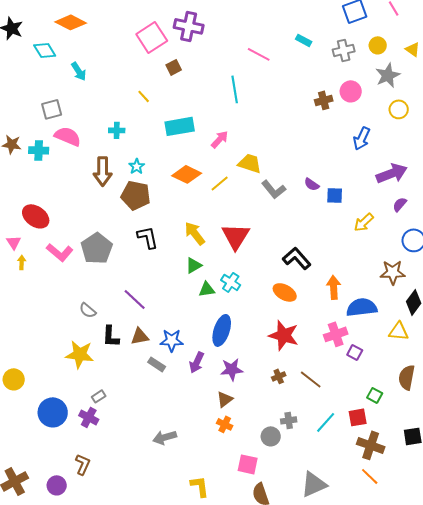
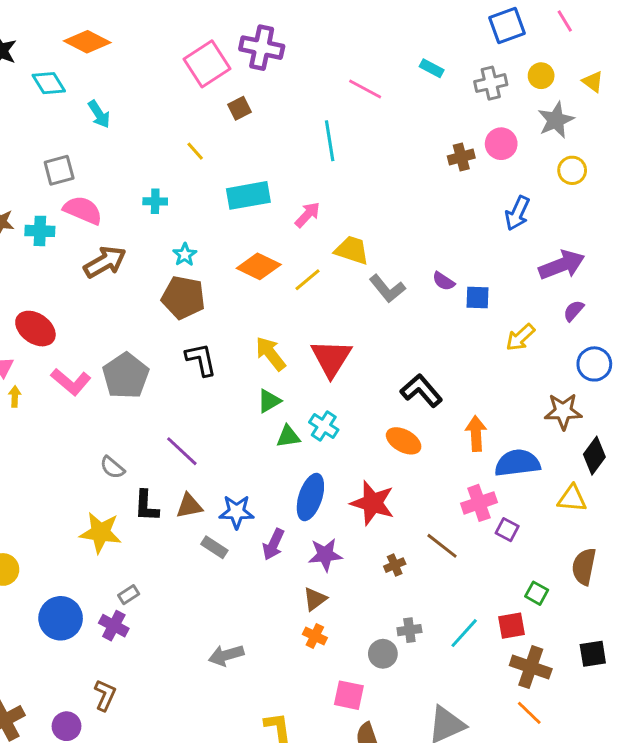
brown arrow: (103, 171) -> (105, 262), moved, turned -120
red star: (284, 335) -> (373, 503), moved
brown line: (311, 379) -> (442, 546), moved

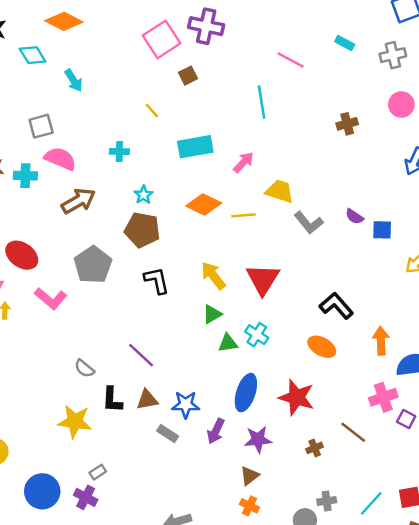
brown cross: (461, 157) -> (347, 124), moved
yellow line: (307, 280) -> (243, 215), turned 35
gray pentagon: (126, 376) -> (93, 265), moved

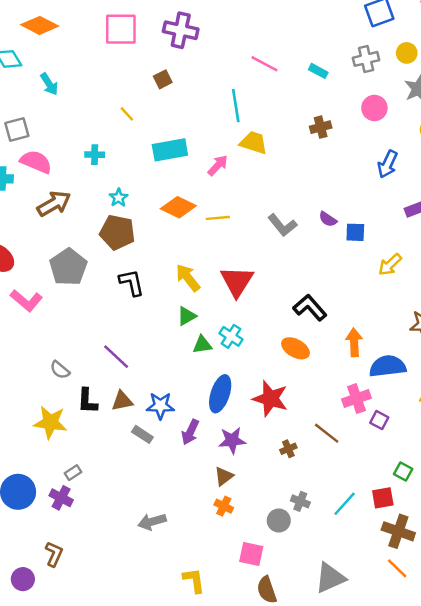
pink square: (162, 39) -> (121, 29), moved, turned 33
cyan rectangle: (345, 43) -> (318, 71), moved
yellow trapezoid: (280, 191) -> (254, 143), moved
gray cross: (327, 501) -> (300, 501), turned 30

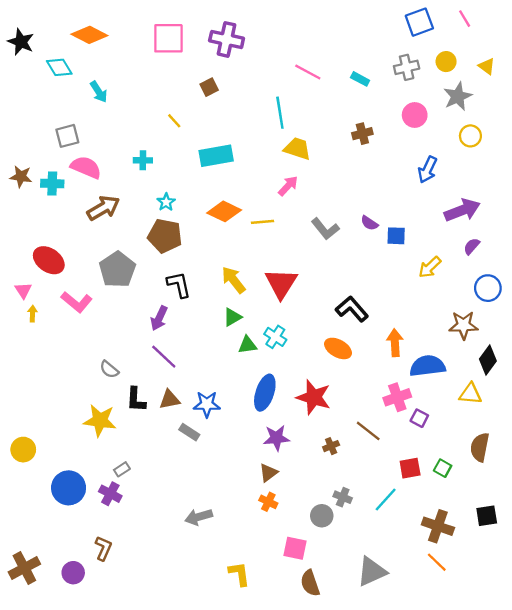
pink arrow: (218, 165) -> (288, 186), moved
purple arrow: (190, 432) -> (159, 318), moved
red square: (383, 498) -> (410, 468), moved

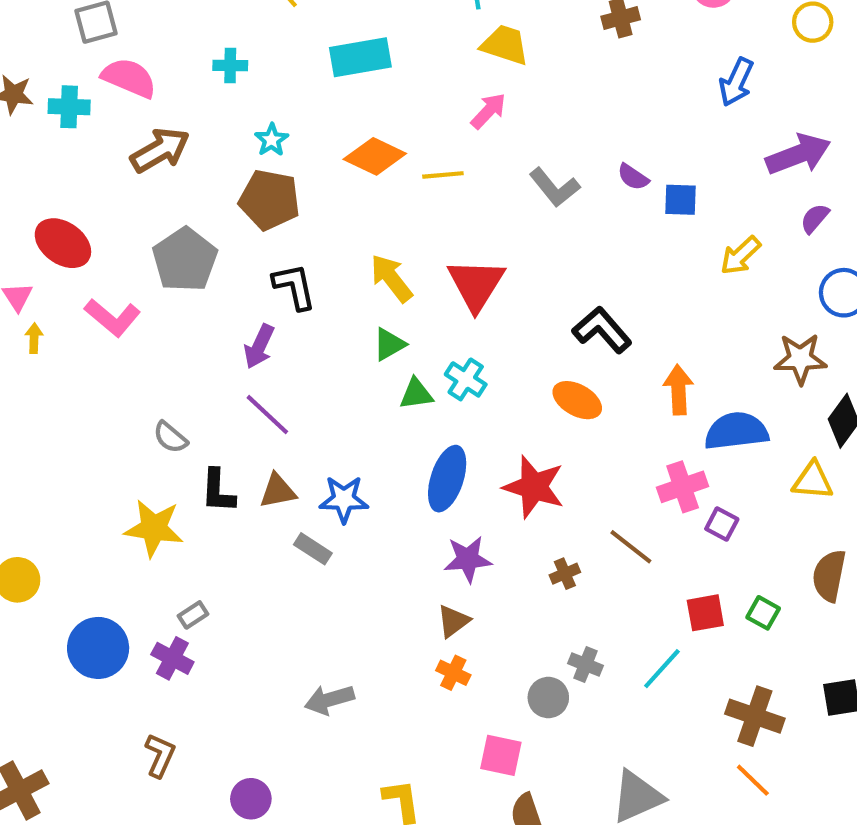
purple circle: (73, 573) -> (251, 799), moved

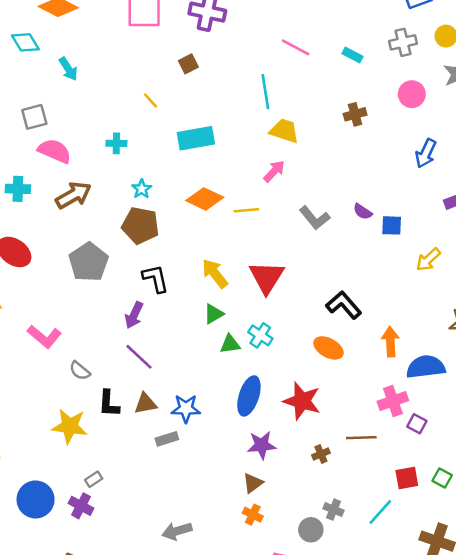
cyan cross: (69, 107) -> (18, 189), moved
pink L-shape: (112, 317) -> (44, 337), moved
brown line: (631, 547) -> (361, 438), turned -40
gray rectangle: (313, 549) -> (167, 439), turned -50

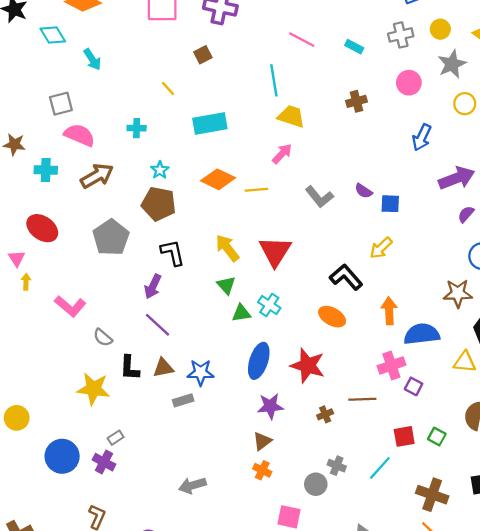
yellow arrow: (428, 260) -> (381, 248), moved
green triangle: (214, 314) -> (226, 285), turned -42

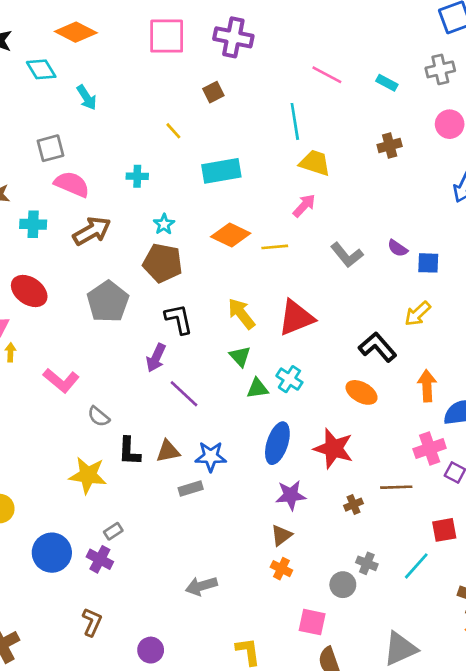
red triangle: (275, 251) -> (296, 318), turned 36
purple line: (157, 325) -> (184, 394), moved

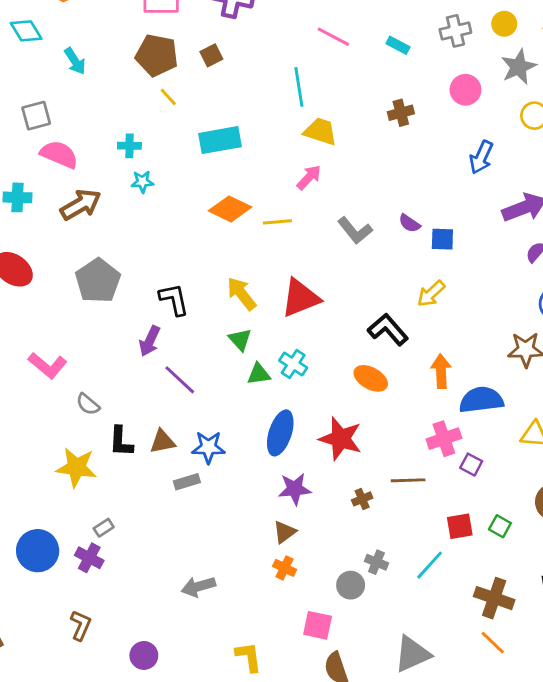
cyan star: (164, 224) -> (142, 182), moved, turned 30
brown pentagon: (163, 263) -> (157, 55), moved

